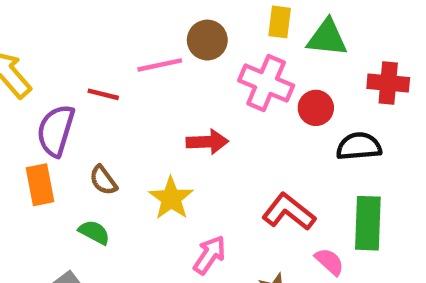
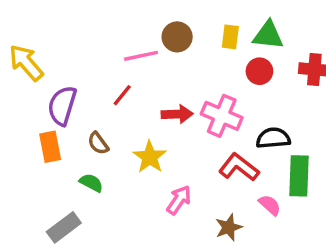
yellow rectangle: (280, 22) -> (230, 37), moved
pink cross: (266, 83) -> (222, 116), moved
red line: (103, 94) -> (122, 95), moved, turned -65
red circle: (316, 108) -> (259, 71), moved
black semicircle: (359, 146) -> (273, 138), moved

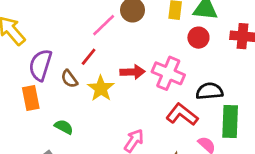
pink line: (141, 56) -> (104, 25), turned -32
brown semicircle: (98, 143) -> (69, 79), moved
yellow star: (150, 157) -> (101, 88), moved

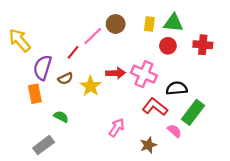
red line: (89, 57) -> (73, 52), moved
brown semicircle: (69, 79) -> (65, 79), turned -80
green rectangle: (230, 121) -> (193, 112), turned 35

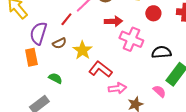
red arrow: (116, 73) -> (113, 21), moved
red L-shape: (155, 107) -> (100, 69), moved
pink arrow: (117, 128) -> (117, 88), moved, turned 48

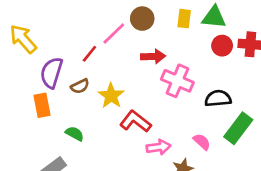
red circle: (153, 13) -> (222, 46), moved
pink semicircle: (159, 91) -> (202, 142), moved

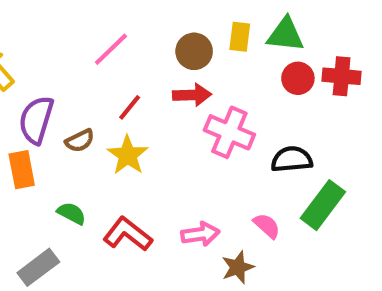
brown circle: (142, 19) -> (194, 51), moved
pink line: (114, 33) -> (111, 49), moved
red line: (89, 54) -> (130, 107), moved
red L-shape: (135, 121) -> (128, 234), moved

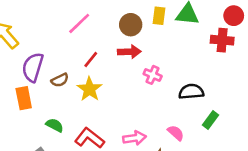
red circle: (298, 78) -> (234, 16), moved
pink cross: (229, 132) -> (153, 75), size x0.6
green rectangle: (323, 205) -> (211, 120), size x0.6

